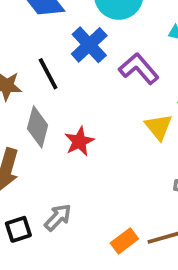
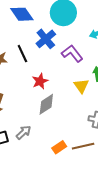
gray diamond: (38, 127) -> (46, 104), moved, turned 40
red star: (79, 141) -> (40, 81), moved

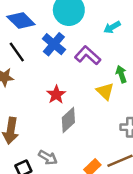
black line: (22, 54) -> (17, 52), moved
gray arrow: (24, 132) -> (48, 158), turned 84

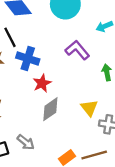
blue cross: (54, 44) -> (28, 58), moved, turned -30
yellow triangle: (105, 91) -> (89, 108), moved

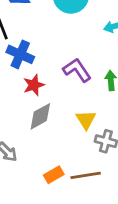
purple L-shape: (77, 50) -> (77, 70), moved

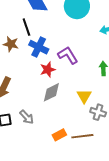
purple L-shape: (77, 70) -> (68, 55), moved

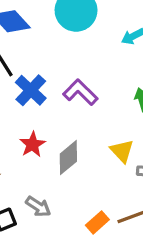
blue cross: (39, 47) -> (31, 90), turned 30
red star: (48, 70) -> (32, 144), moved

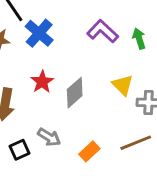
purple L-shape: (80, 92) -> (103, 31), moved
orange rectangle: (97, 222) -> (89, 151), moved

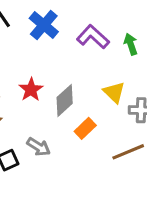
blue cross: (39, 33) -> (44, 25), moved
orange rectangle: (89, 151) -> (85, 128), moved

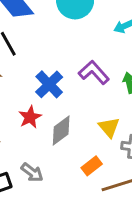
blue cross: (44, 25) -> (49, 84), moved
orange rectangle: (85, 128) -> (92, 166), moved

